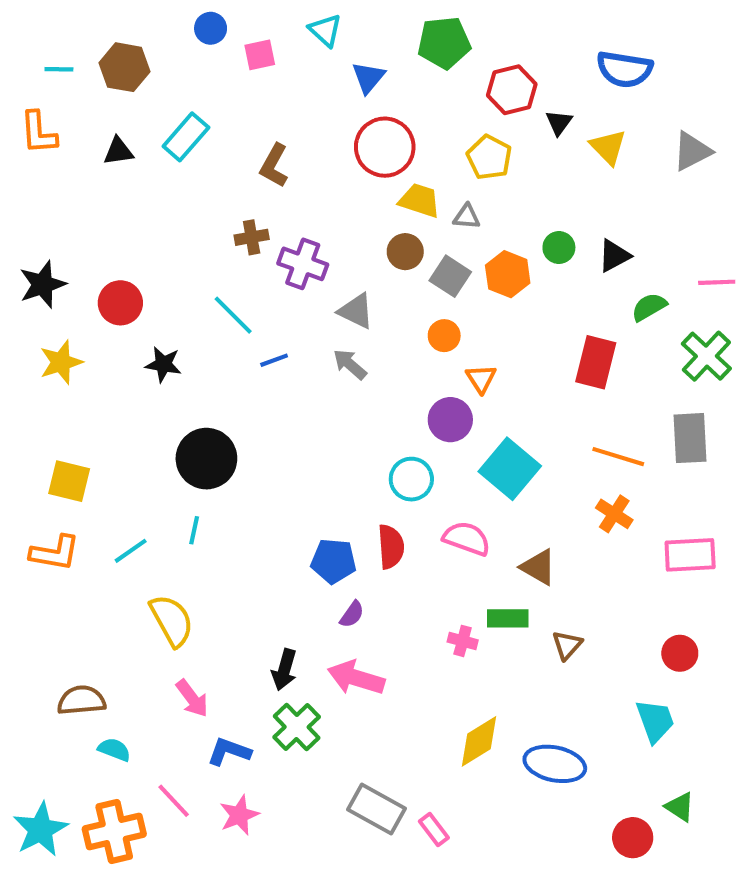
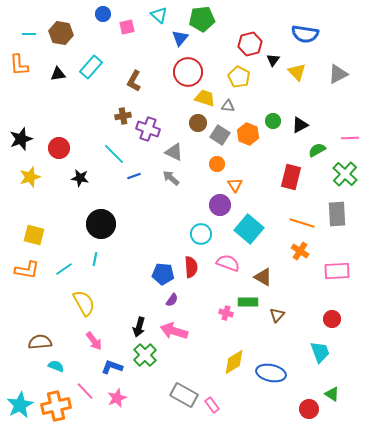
green pentagon: (444, 43) -> (202, 19), moved

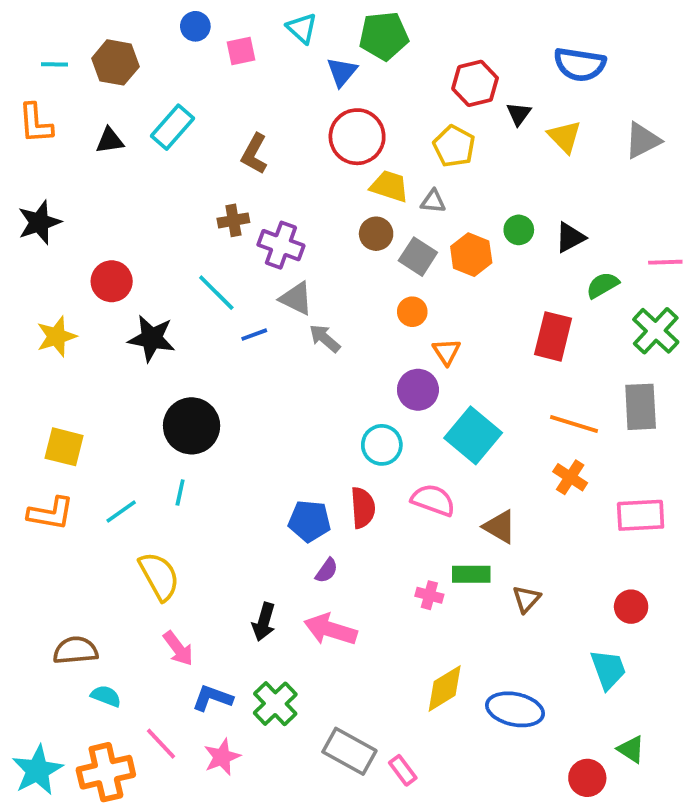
black star: (21, 139) -> (39, 222), moved
gray triangle: (174, 152) -> (296, 298), moved
black star: (80, 178) -> (152, 338), size x1.4
green cross: (145, 355) -> (275, 704), moved

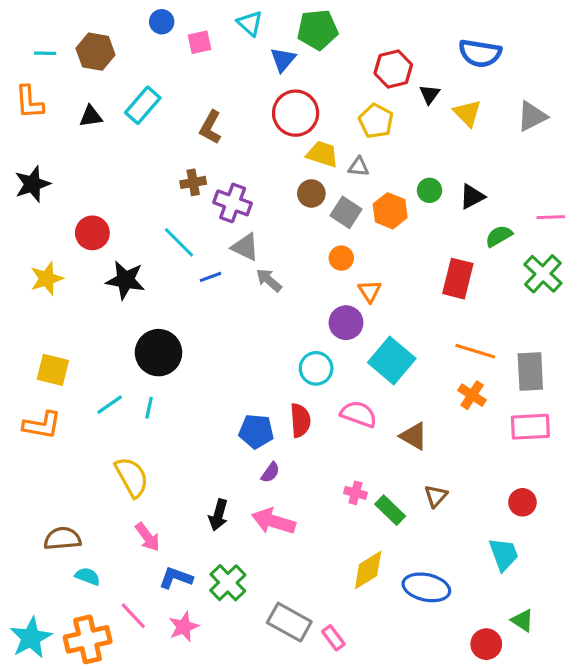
gray rectangle: (641, 407) -> (530, 372), moved
cyan line: (121, 512) -> (110, 405), moved
green rectangle: (471, 574) -> (390, 510), moved, turned 44

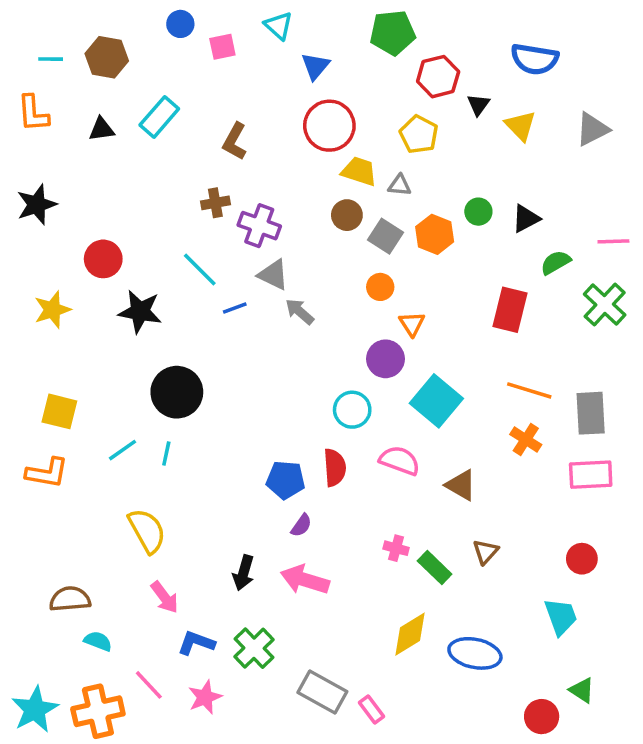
green pentagon: (318, 30) -> (393, 33), moved

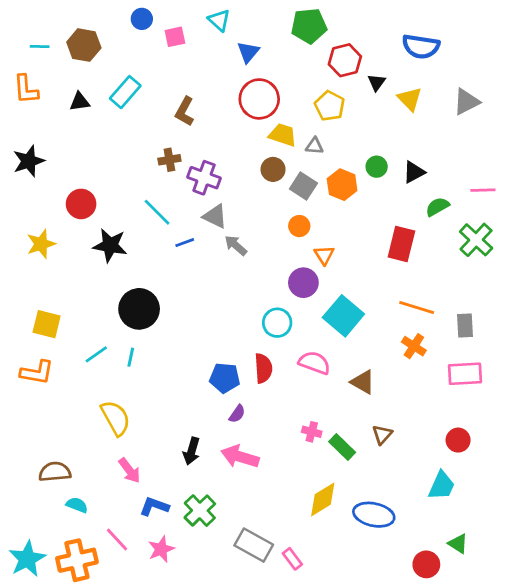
gray rectangle: (591, 413) -> (465, 325), size x0.7
cyan trapezoid: (561, 617) -> (442, 486), turned 44

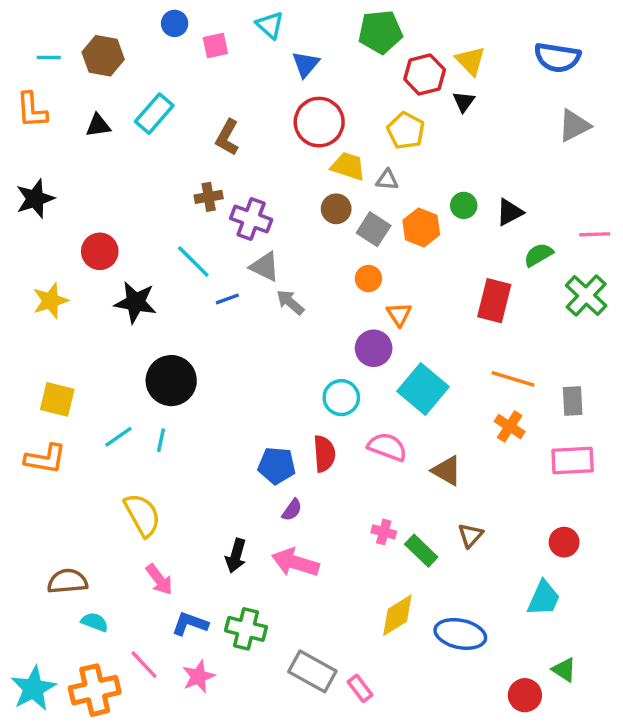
blue semicircle: (421, 46) -> (557, 57), moved
yellow triangle: (410, 99) -> (471, 61), moved
green cross: (200, 511) -> (246, 629), turned -32

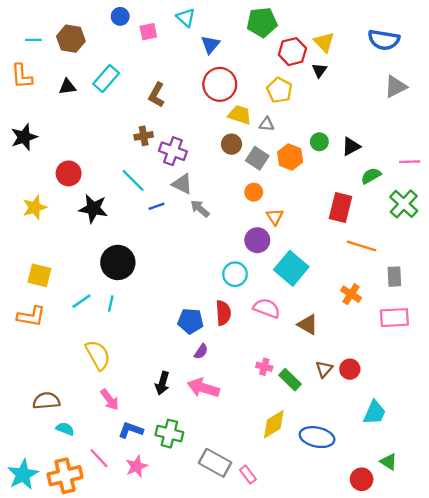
orange line: (513, 379) -> (362, 246), moved
red circle: (564, 542) -> (350, 369), moved

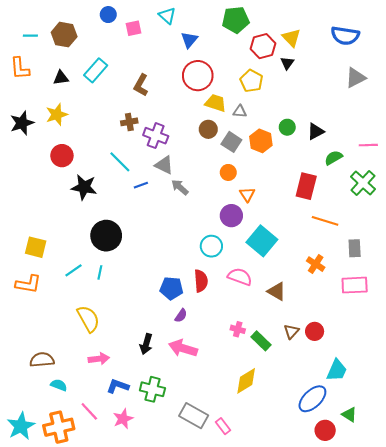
yellow star: (35, 207) -> (57, 115), moved
pink arrow: (110, 400) -> (99, 359), turned -60
blue ellipse: (317, 437) -> (312, 399), moved, turned -56

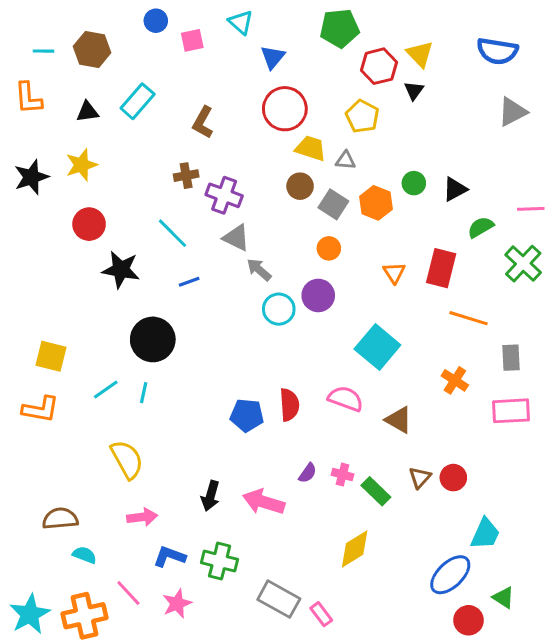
blue line: (141, 185) -> (189, 282), moved
orange triangle: (247, 195) -> (394, 273), moved
purple circle: (231, 216) -> (318, 295), moved
cyan circle: (211, 246) -> (279, 309), moved
purple semicircle: (181, 316) -> (308, 473), moved

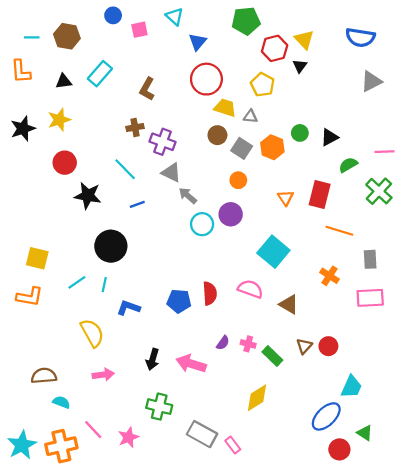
blue L-shape: (169, 557) -> (128, 308), moved

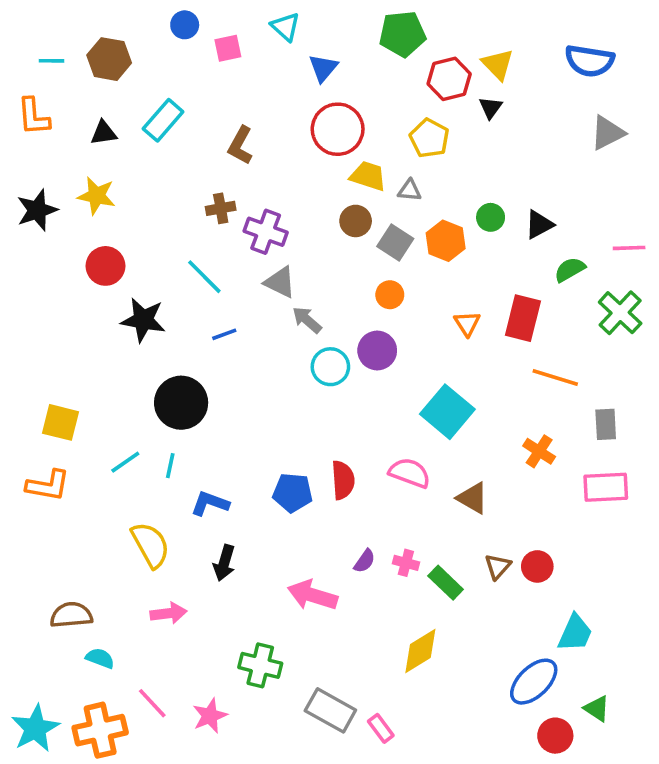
yellow star: (59, 120) -> (96, 196), turned 30
black arrow: (153, 359) -> (224, 563), moved

